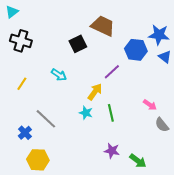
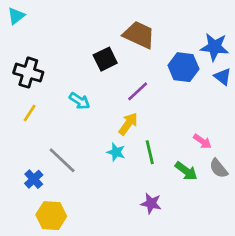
black cross: (21, 41) -> (28, 73), moved
purple line: (112, 72) -> (138, 91), moved
green arrow: (138, 161) -> (186, 171), moved

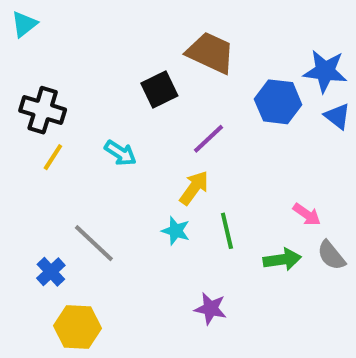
yellow line: (30, 113) -> (53, 157), moved
green arrow: (186, 171) -> (282, 259), turned -45
purple star: (151, 203) -> (211, 309), moved

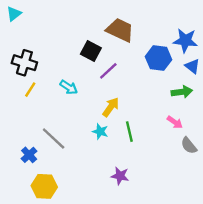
black square: (159, 90) -> (91, 51), turned -36
purple line: (208, 139) -> (108, 71), moved
green arrow: (282, 259) -> (182, 92), moved

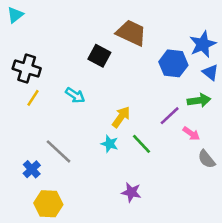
blue star: (185, 41) -> (203, 44), turned -30
purple line: (108, 71) -> (170, 116), moved
green line: (129, 132) -> (141, 144), turned -30

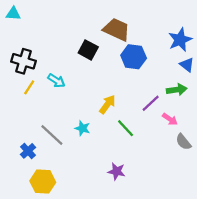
cyan triangle: (15, 15) -> (13, 14), turned 42
blue hexagon: (173, 63) -> (134, 57), moved
cyan arrow: (75, 95) -> (56, 81), moved
cyan star: (110, 144) -> (82, 128), moved

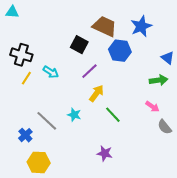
blue star: (180, 40) -> (141, 26), moved
purple line: (151, 103) -> (89, 71), moved

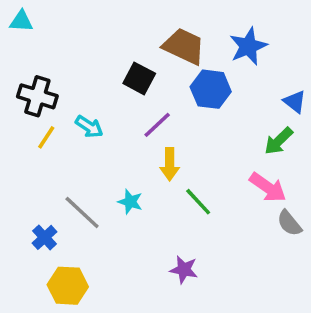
green arrow: (158, 80) -> (279, 141), turned 144
yellow arrow: (97, 93) -> (170, 164), turned 144
pink arrow: (152, 107) -> (268, 187), size x1.5

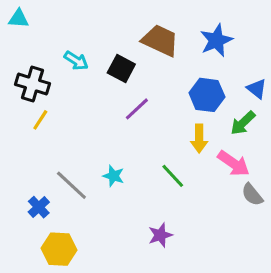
blue hexagon: (211, 89) -> (207, 95), moved
cyan arrow: (89, 127) -> (76, 61), moved
yellow arrow: (170, 164) -> (199, 139), moved
purple star: (184, 270) -> (160, 235), turned -30

